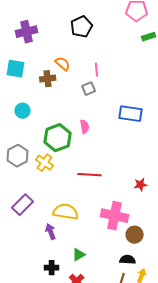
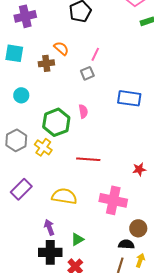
pink line: (97, 70) -> (95, 54), turned 32
purple arrow: (51, 232) -> (49, 227), moved
brown circle: (135, 235) -> (138, 228), moved
black cross: (52, 268) -> (50, 252), size x1.6

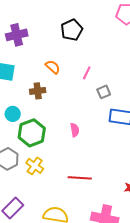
brown cross: (46, 63) -> (38, 91), moved
gray square: (87, 73) -> (104, 92), moved
green hexagon: (56, 122) -> (32, 133), moved

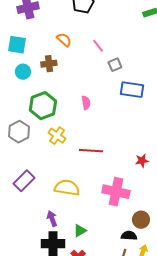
pink line: (87, 73) -> (98, 46), turned -64
cyan circle: (13, 114) -> (23, 72), moved
yellow cross: (35, 166) -> (57, 136), moved

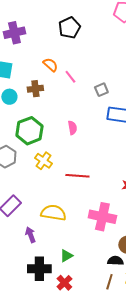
pink line: (98, 46) -> (70, 77), moved
purple arrow: (52, 219) -> (30, 235), moved

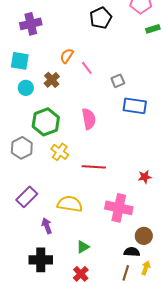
black pentagon: (69, 28) -> (101, 18), moved
orange semicircle: (50, 65) -> (67, 56), turned -98
brown cross: (35, 89) -> (52, 80), turned -35
pink semicircle: (72, 128) -> (89, 119), size x1.5
black cross: (39, 269) -> (41, 260), moved

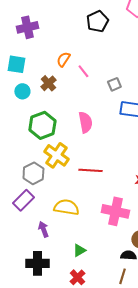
gray hexagon: (22, 148) -> (33, 173), moved
yellow cross: (60, 152) -> (56, 155), size x1.4

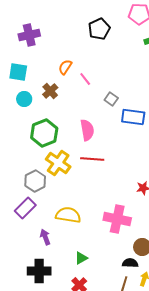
gray square: (114, 84) -> (111, 99), moved, turned -32
red line: (90, 170) -> (92, 159), moved

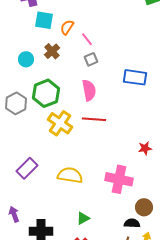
cyan square: (18, 72) -> (44, 20), moved
gray square: (111, 99) -> (91, 59), moved, turned 32
gray hexagon: (35, 181) -> (16, 103), moved
purple arrow: (45, 237) -> (14, 214), moved

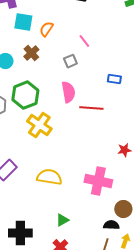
pink line: (87, 39) -> (84, 41), moved
blue rectangle: (135, 77) -> (114, 79), size x0.6
red line: (94, 119) -> (91, 108), moved

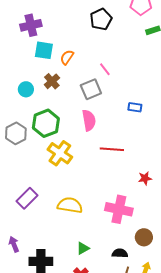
gray square: (70, 61) -> (91, 89), size x1.5
red line: (91, 108) -> (112, 149), moved
black semicircle: (111, 225) -> (120, 253), moved

